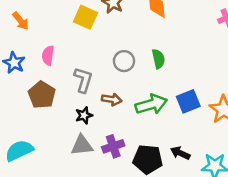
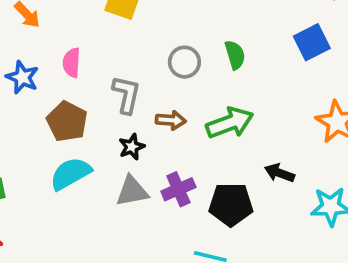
blue square: (188, 101) -> (312, 42), moved
cyan semicircle: (19, 151) -> (70, 174), moved
black arrow: (180, 153) -> (280, 173), moved

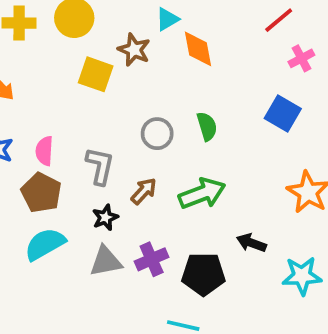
blue square: (312, 42) -> (283, 114), turned -33
pink semicircle: (72, 63) -> (44, 151), moved
brown arrow: (171, 120) -> (144, 191), turned -52

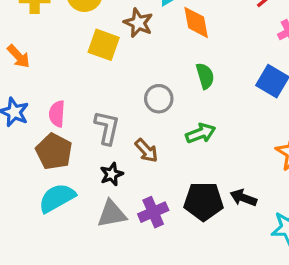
green semicircle: (207, 126) -> (205, 76), moved
brown arrow: (144, 191) -> (146, 151), turned 95
green arrow: (202, 194) -> (201, 133), moved, size x0.7
black pentagon: (203, 274) -> (204, 201), moved

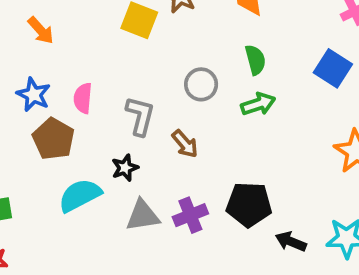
green arrow: (201, 133) -> (258, 104), moved
brown pentagon: (54, 152) -> (54, 139), moved
black star: (112, 174) -> (125, 168), moved
black arrow: (243, 198) -> (291, 242), moved

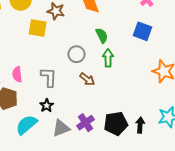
green arrow: (258, 104) -> (108, 58), turned -60
brown arrow: (185, 144) -> (87, 79), moved
black pentagon: (249, 204) -> (116, 124), moved
black arrow: (291, 242) -> (140, 125), turned 84

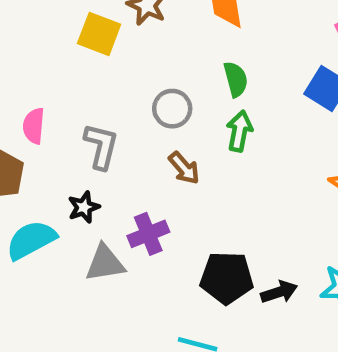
purple cross: (86, 123) -> (148, 234), moved
black arrow: (140, 125) -> (279, 292), turned 56

